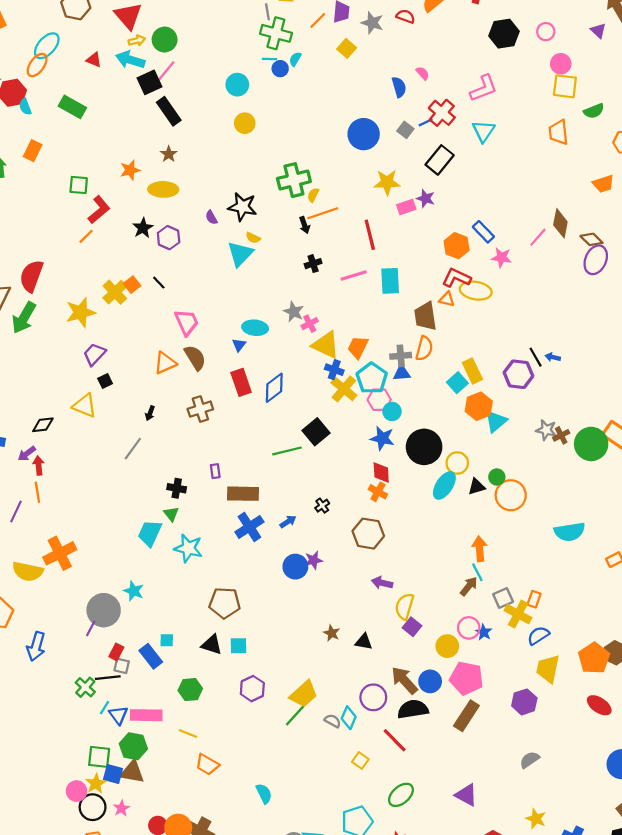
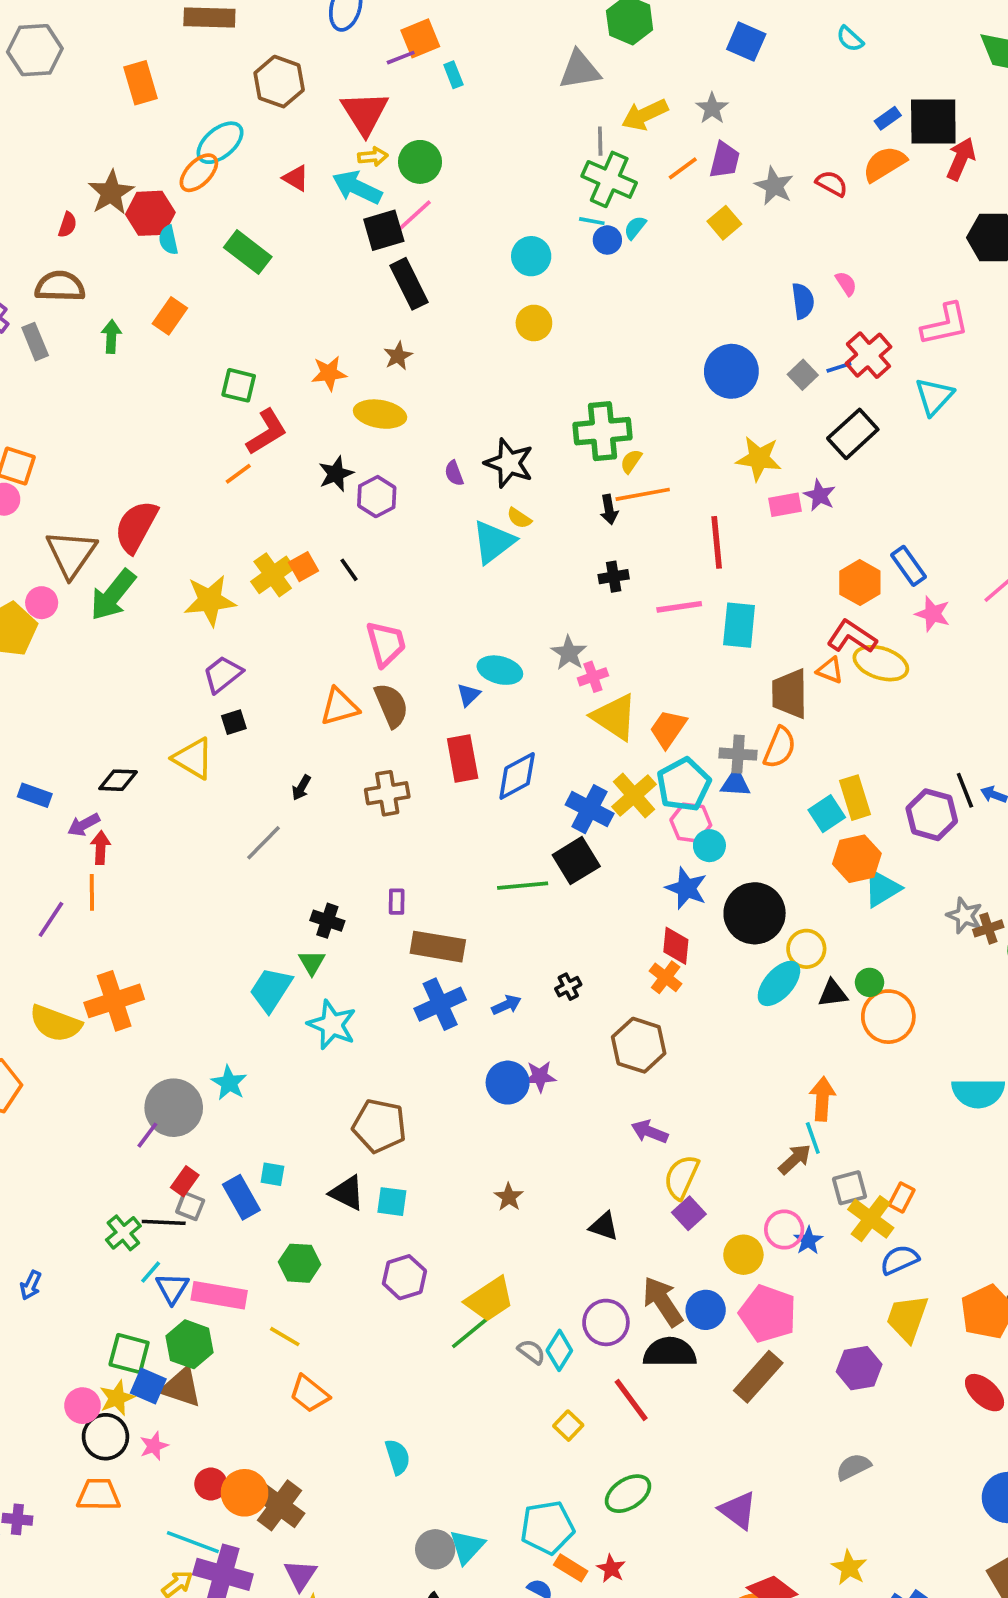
blue cross: (334, 370) -> (590, 809), moved, size x1.4
brown star: (332, 633) -> (509, 1197), moved
blue arrow: (36, 646) -> (31, 1285), moved, size x0.6

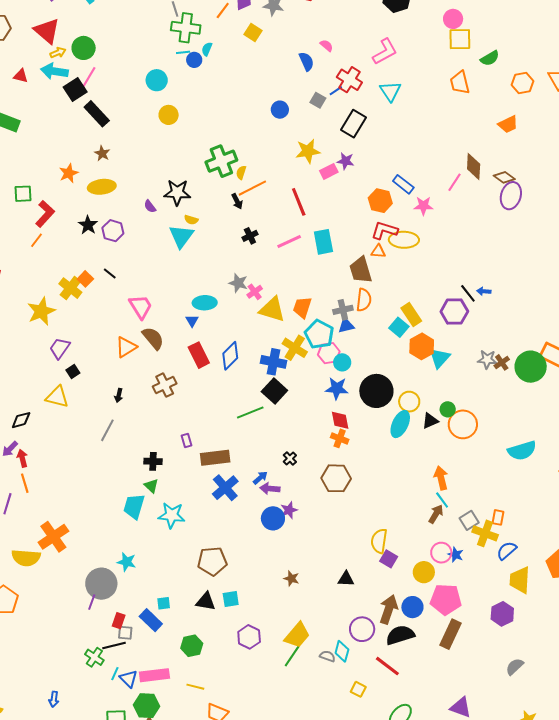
blue circle: (731, 371) -> (280, 110), size x0.6
purple arrow: (650, 1132) -> (270, 489), moved
brown arrow: (663, 1302) -> (389, 609), turned 68

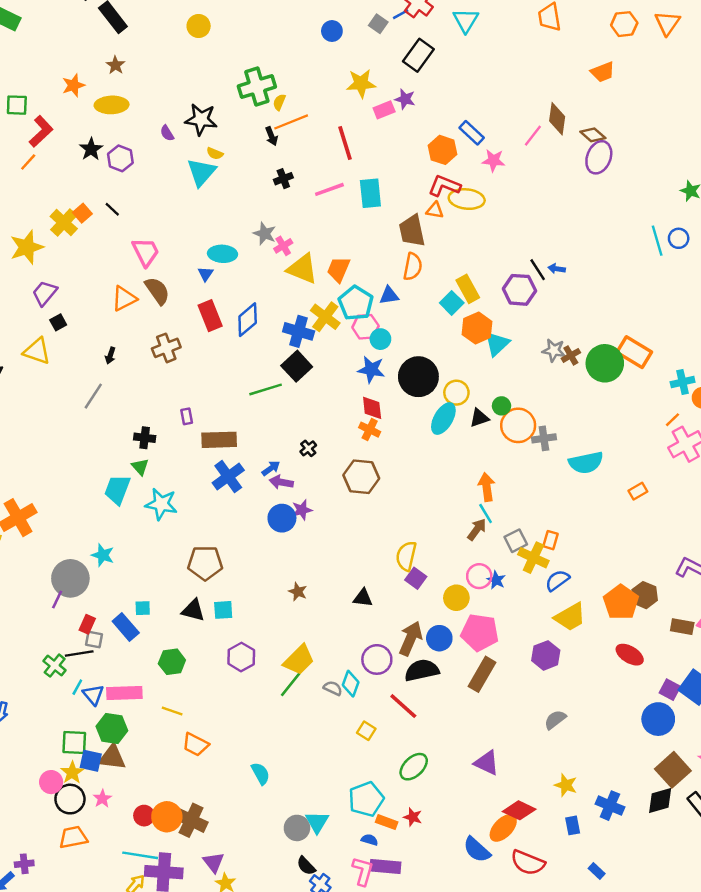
gray cross: (343, 310) -> (544, 438), moved
yellow trapezoid: (520, 580) -> (570, 617), turned -128

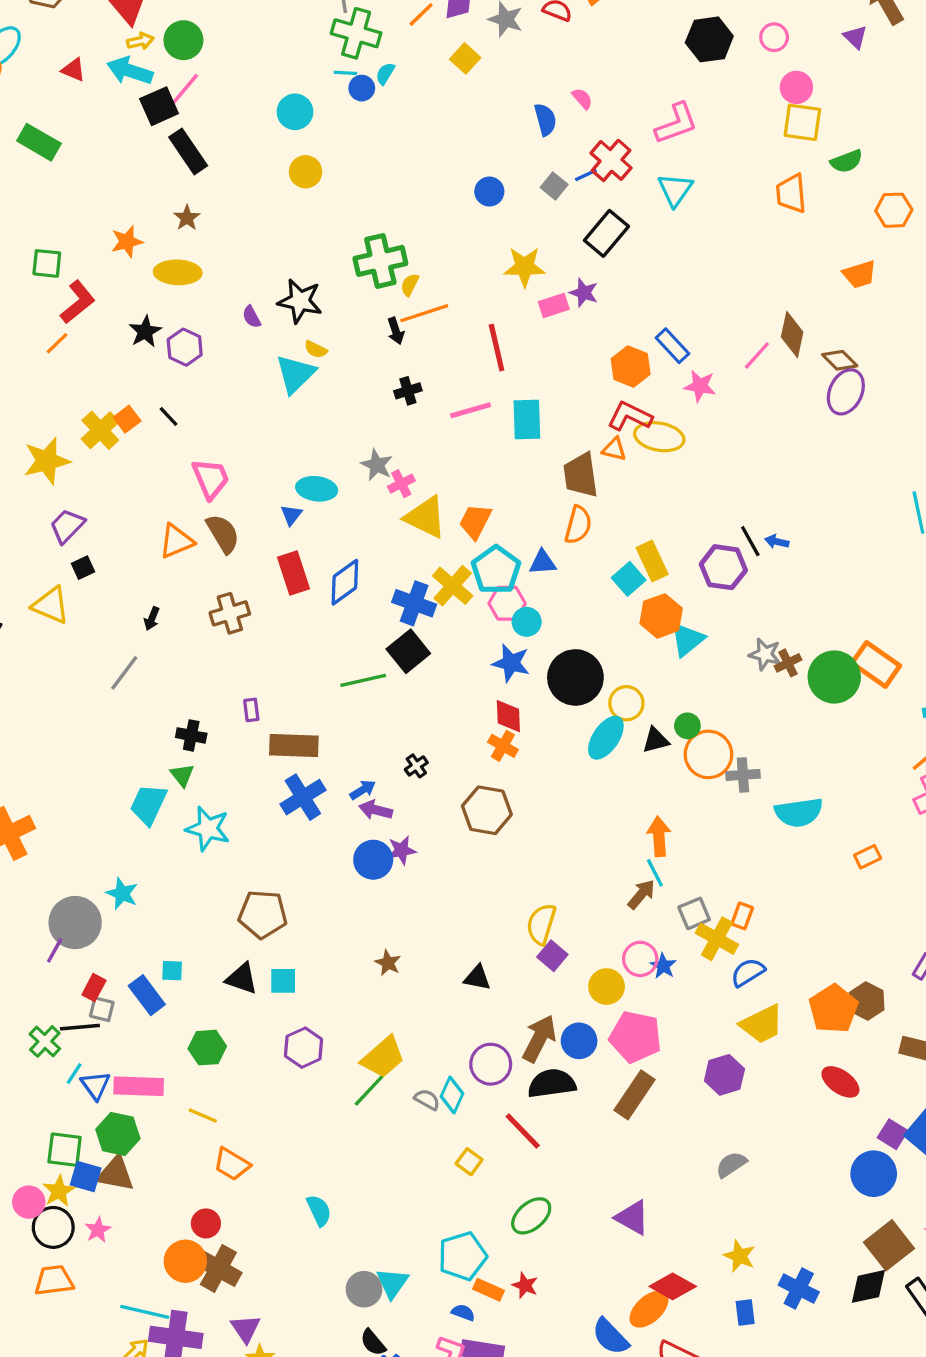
red circle: (144, 816) -> (206, 1223), moved

